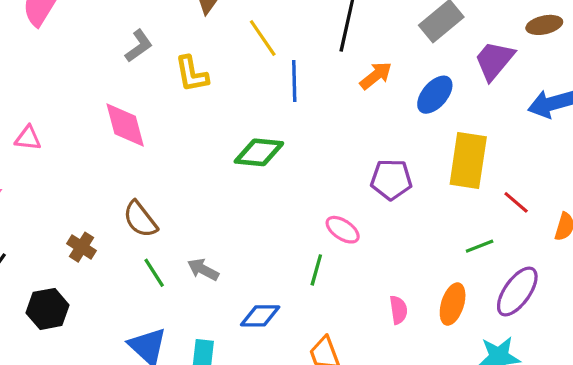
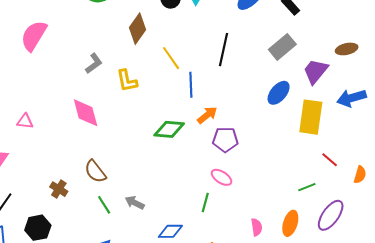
orange arrow: (376, 76) -> (207, 115), moved
yellow rectangle: (468, 160) -> (311, 117), moved
purple pentagon: (391, 179) -> (225, 140), moved

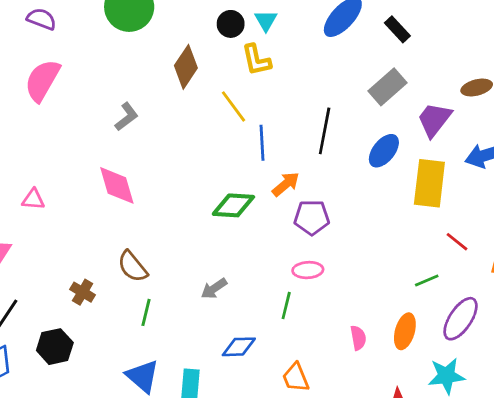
black line: (224, 50) -> (325, 131), moved
yellow L-shape: (127, 81) -> (256, 60), moved
pink ellipse: (222, 177) -> (308, 270), turned -35
gray arrow: (135, 203) -> (214, 289), moved, turned -60
green line: (104, 205) -> (146, 312), turned 48

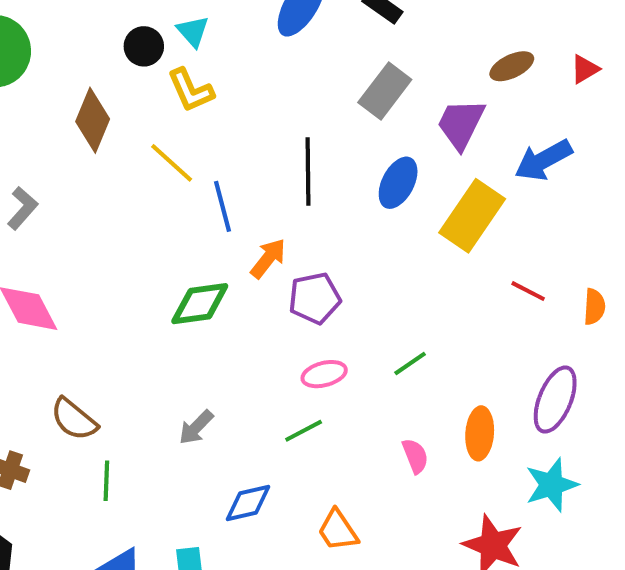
yellow rectangle: (429, 183) -> (472, 216), turned 39
green line: (427, 280) -> (410, 363), moved
green line: (286, 305) -> (304, 431), turned 60

